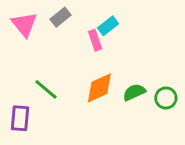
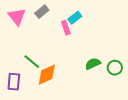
orange diamond: (99, 88) -> (47, 75), moved

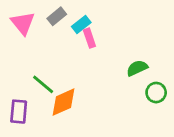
cyan rectangle: (75, 18) -> (81, 24), moved
green semicircle: (93, 64) -> (137, 68), moved

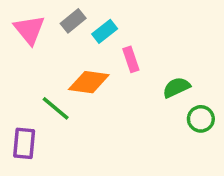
pink rectangle: (89, 38) -> (131, 59), moved
orange diamond: (64, 102) -> (89, 82), moved, turned 32

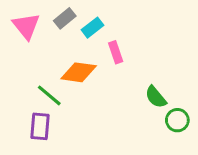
green semicircle: (176, 87) -> (156, 97), moved, turned -105
green circle: (201, 119) -> (177, 120), moved
purple rectangle: (24, 143) -> (40, 126), moved

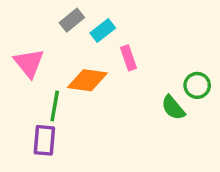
pink triangle: (26, 26) -> (29, 63), moved
green line: (49, 95) -> (55, 106), turned 60
green circle: (177, 120) -> (197, 85), moved

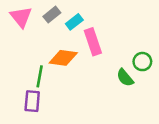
pink rectangle: (128, 58) -> (93, 42), size x1.5
pink triangle: (29, 63) -> (21, 17), moved

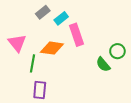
pink triangle: (21, 17) -> (17, 43), moved
purple rectangle: (32, 101) -> (40, 90), moved

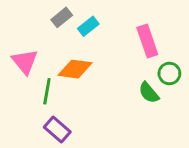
pink rectangle: (77, 35) -> (147, 41), moved
purple rectangle: (40, 90) -> (57, 130), turned -54

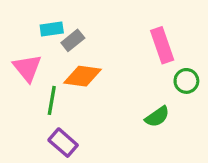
gray rectangle: (62, 17) -> (73, 40), moved
cyan rectangle: (88, 26) -> (52, 29), moved, turned 30
green semicircle: (149, 93) -> (157, 117), moved, turned -85

